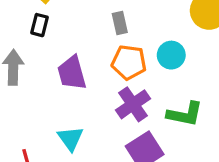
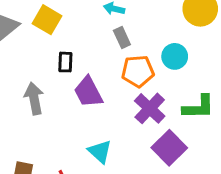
black rectangle: (40, 25) -> (65, 62), moved

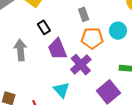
black rectangle: (65, 62) -> (44, 27), turned -40
purple cross: (150, 108) -> (81, 65), moved

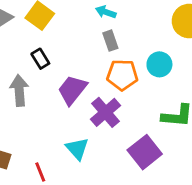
black rectangle: (44, 27) -> (40, 59), moved
purple trapezoid: (57, 49) -> (72, 90), turned 60

